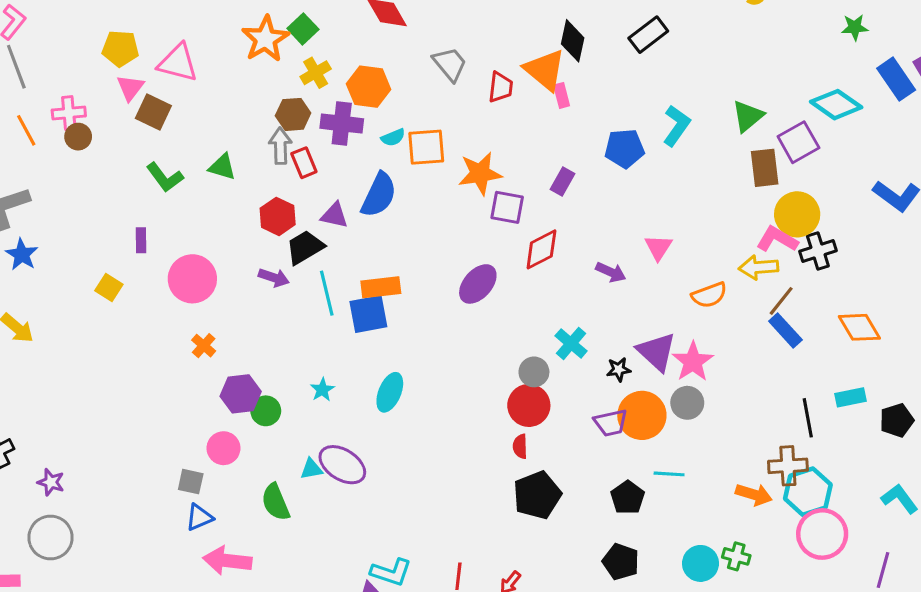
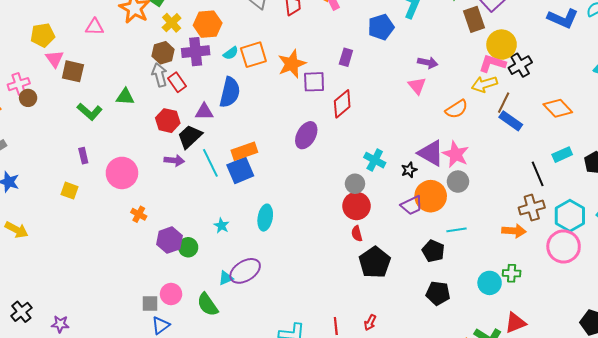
pink triangle: (178, 63) -> (94, 27), moved, size x0.7
purple arrow: (611, 272) -> (428, 63), moved
pink circle: (223, 448) -> (171, 294), moved
purple ellipse: (342, 465) -> (245, 271), turned -52
cyan hexagon: (808, 492) -> (570, 216), moved

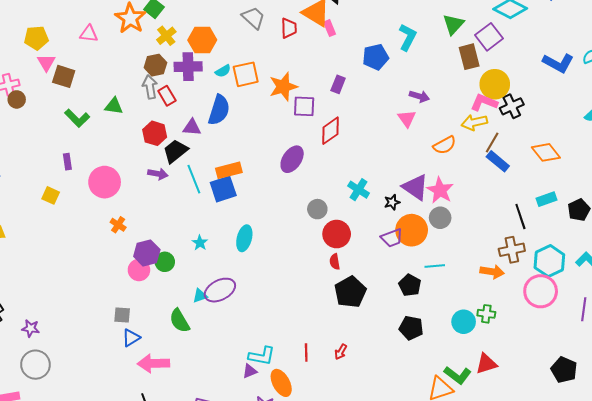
gray circle: (355, 184) -> (317, 209), moved
pink circle: (171, 294) -> (139, 270), moved

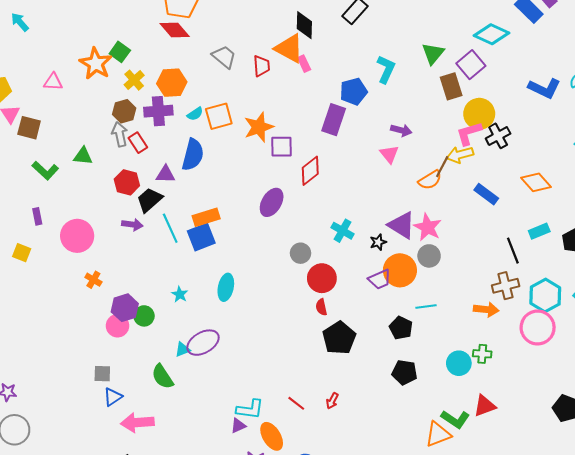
purple rectangle: (338, 84) -> (334, 120), moved, size x1.6
pink L-shape: (484, 102) -> (469, 133), turned -36
brown line: (492, 142) -> (442, 167), moved
red line: (306, 352) -> (296, 403), turned -48

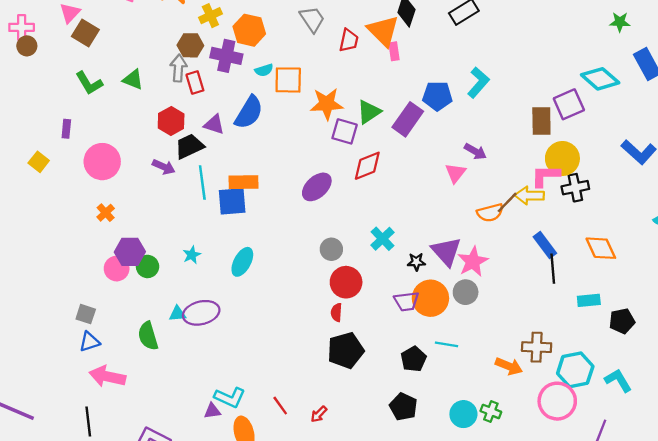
green triangle: (433, 53) -> (369, 112), moved
black line: (513, 251) -> (553, 269), moved

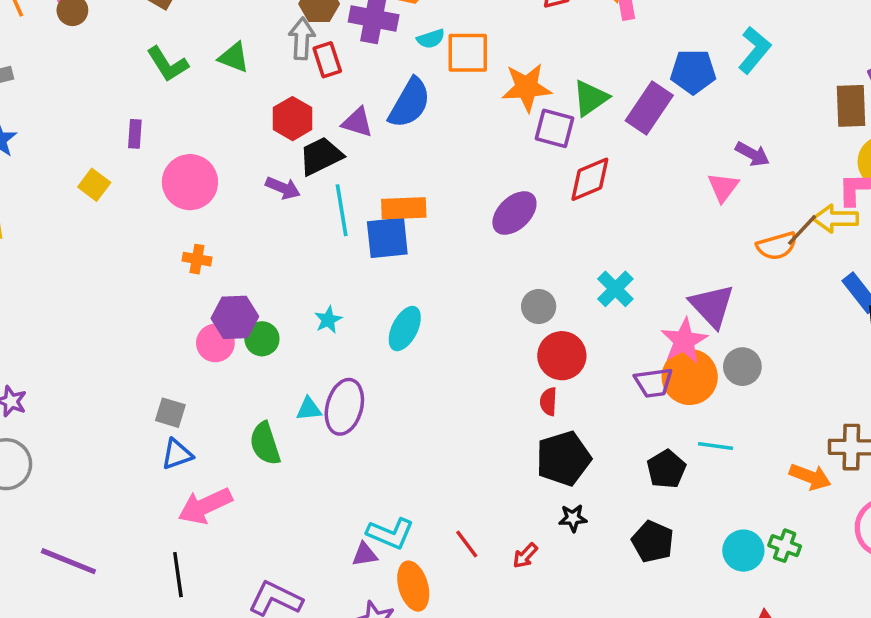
orange cross: (106, 213) -> (197, 259), turned -36
black star: (416, 262) -> (573, 518), moved
pink star: (473, 262) -> (684, 341), moved
purple ellipse: (201, 313) -> (344, 407), turned -60
pink arrow: (107, 376) -> (205, 506), turned -36

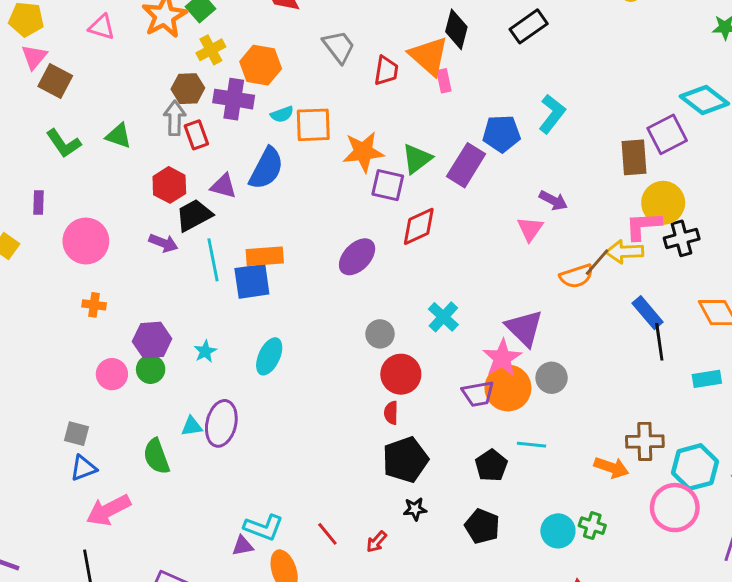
purple hexagon: (235, 317) -> (152, 340), moved

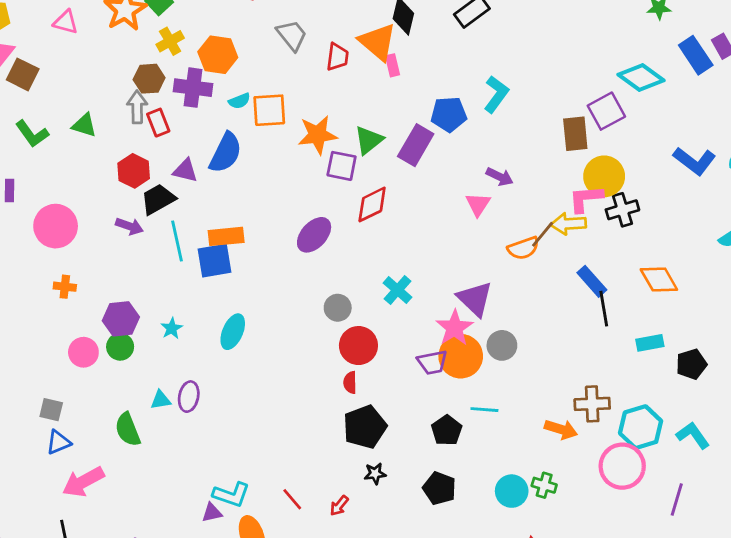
purple ellipse: (221, 423) -> (189, 397), size x0.7

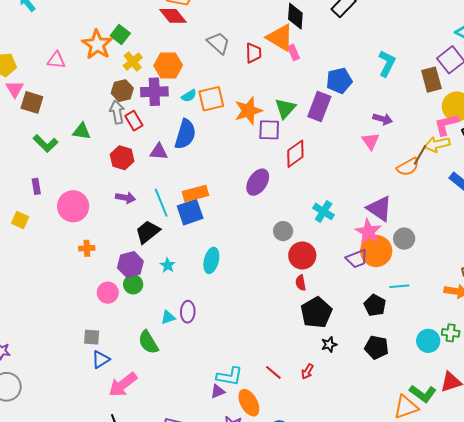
cyan L-shape: (496, 94) -> (387, 63), moved
black trapezoid: (158, 199) -> (148, 232), moved

